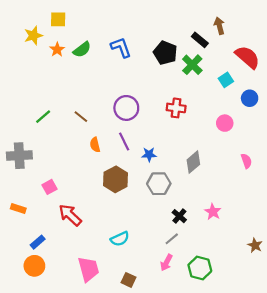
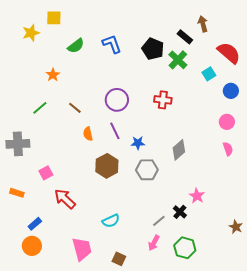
orange star: (57, 50) -> (53, 75), moved
pink circle: (225, 123) -> (227, 122), moved
black cross: (179, 216) -> (180, 212), moved

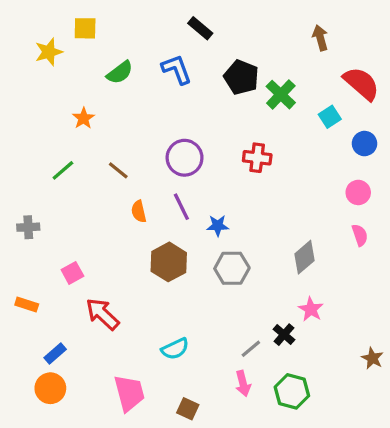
black rectangle: (185, 37) -> (200, 28), moved
gray cross: (18, 144) -> (28, 227), size x0.6
gray diamond: (179, 150) -> (305, 257), moved
pink arrow: (154, 243) -> (243, 383), turned -42

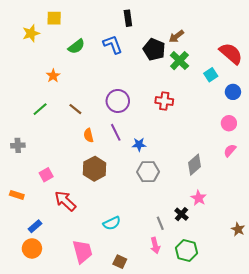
black rectangle: (200, 28) -> (128, 18), turned 42
brown arrow: (320, 38) -> (176, 36), moved, turned -112
pink semicircle: (360, 235) -> (230, 150), turned -120
brown hexagon: (169, 262) -> (95, 169), moved
gray line: (251, 349) -> (160, 223), turned -72

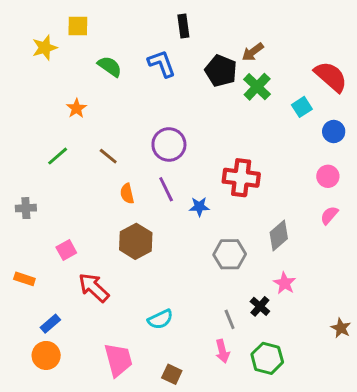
green semicircle: (76, 46) -> (110, 66), turned -108
red cross: (164, 101) -> (241, 178), moved, size x1.4
gray hexagon: (148, 172) -> (230, 254), moved

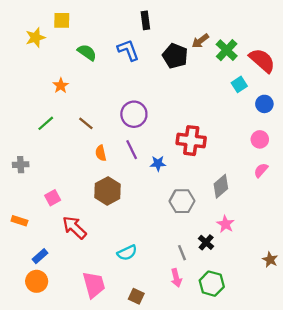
green cross: (257, 87) -> (227, 50), moved

